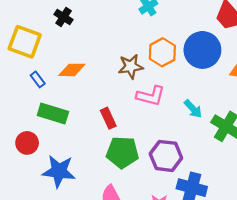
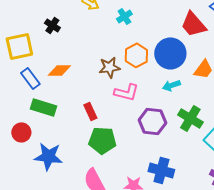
yellow square: (25, 42) -> (19, 46), turned -32
blue rectangle: (38, 79) -> (30, 78), size x1.5
cyan arrow: (193, 109) -> (171, 85), moved, turned 114
purple hexagon: (166, 156) -> (152, 121), moved

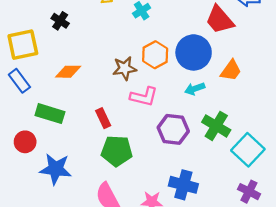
blue rectangle: (30, 78) -> (19, 81), moved

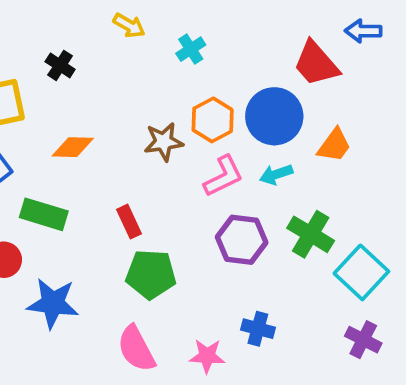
pink L-shape: (144, 97) -> (223, 176), moved, turned -40
blue cross: (183, 185) -> (258, 329), size x0.7

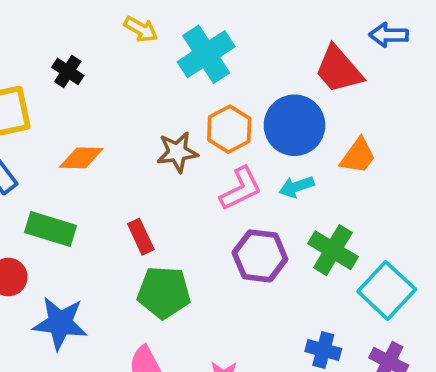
cyan cross: (191, 49) -> (206, 54), size x1.8
blue cross: (258, 329) -> (323, 350), moved

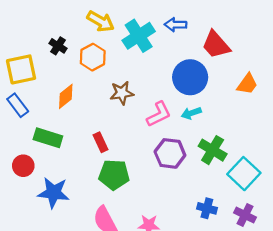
yellow arrow: (141, 29) -> (101, 21), size x1.4
blue arrow: (389, 35) -> (176, 25), moved
orange hexagon: (229, 129) -> (93, 57), moved
orange trapezoid: (358, 156) -> (247, 84), moved
orange diamond: (81, 158) -> (66, 96), turned -40

